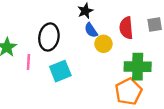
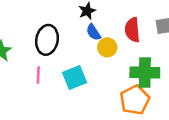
pink line: (28, 62) -> (38, 75), moved
cyan square: (60, 71) -> (75, 77), moved

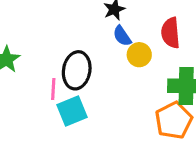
black ellipse: (47, 40) -> (77, 70), moved
cyan square: (75, 77) -> (72, 111), moved

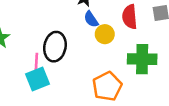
cyan square: (72, 111) -> (38, 79), moved
orange pentagon: (174, 120) -> (107, 86), moved

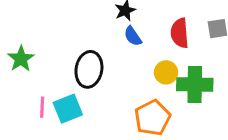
yellow circle: (105, 34) -> (166, 72), moved
pink line: (36, 62) -> (42, 107), moved

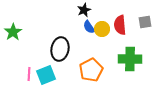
green star: (21, 59) -> (13, 32), moved
yellow circle: (166, 72) -> (102, 29), moved
orange pentagon: (152, 118) -> (91, 70), moved

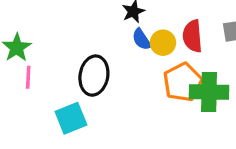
orange pentagon: (91, 70) -> (183, 82), moved
pink line: (29, 74) -> (28, 77), moved

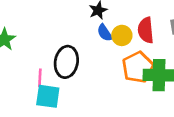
pink line: (28, 77) -> (40, 78), moved
cyan square: (71, 118) -> (48, 96), turned 30

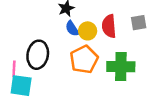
orange pentagon: (138, 67) -> (84, 59), moved

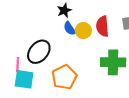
black ellipse: (38, 55) -> (39, 52), turned 30
orange pentagon: (84, 59) -> (64, 77), moved

